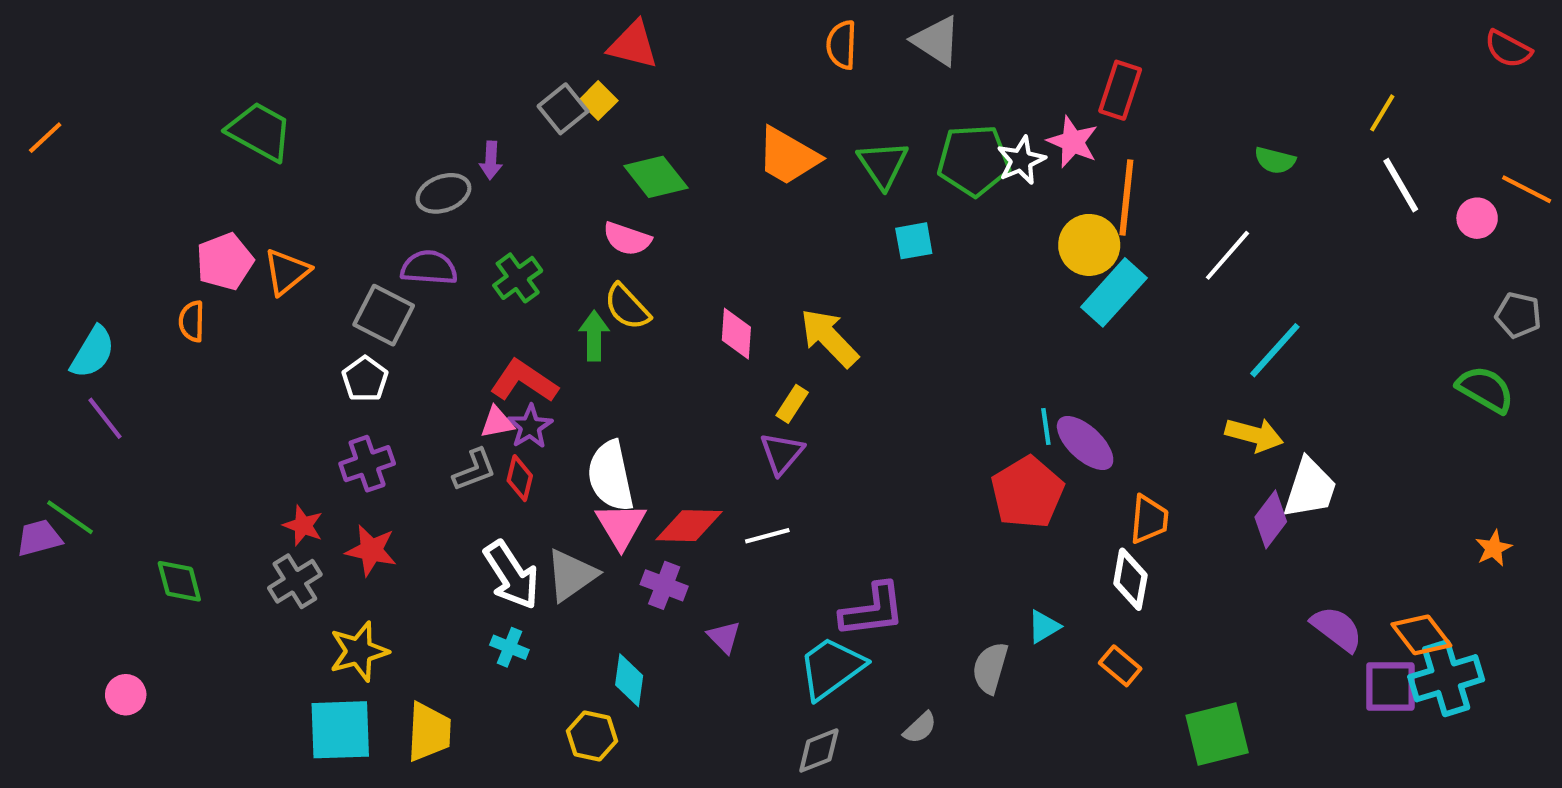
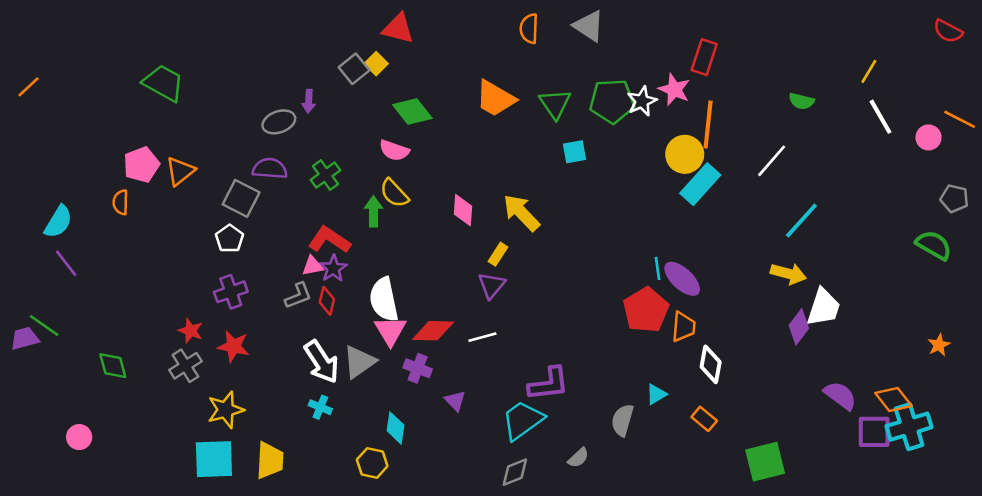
orange trapezoid: (1149, 519) -> (683, 327), moved

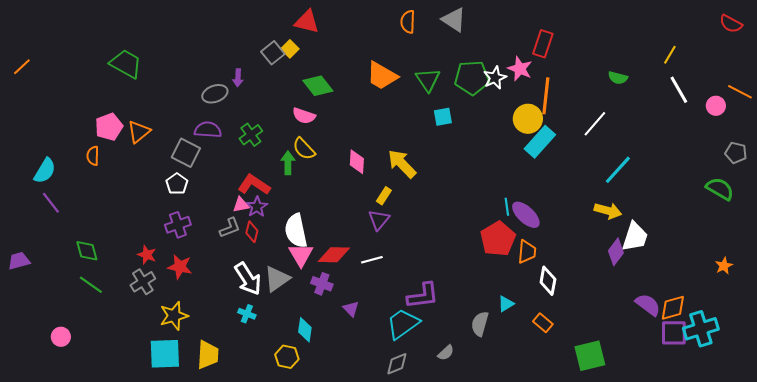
green line: (44, 325) -> (91, 285), moved
green diamond: (113, 366) -> (87, 251), moved
orange diamond: (894, 399) -> (673, 308), moved, turned -68

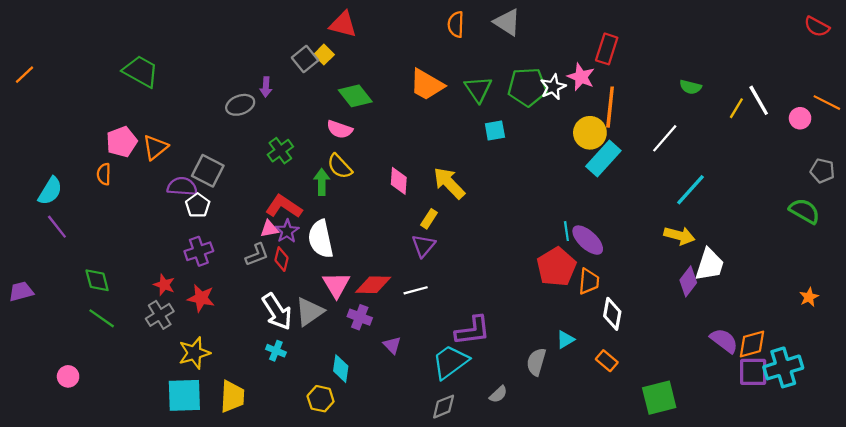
yellow line: (670, 55) -> (736, 108), moved
purple semicircle: (208, 130) -> (182, 186), moved
white semicircle: (296, 231) -> (321, 239), moved

